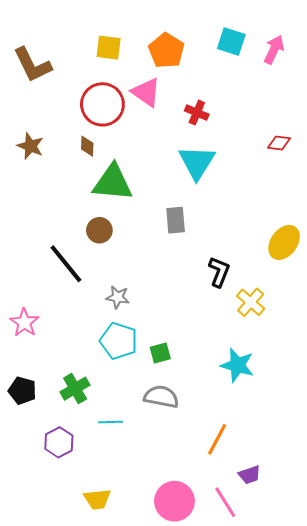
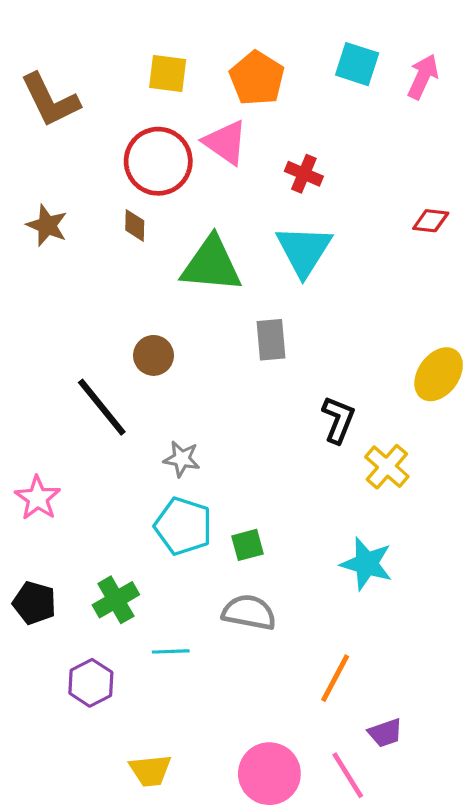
green triangle: (113, 183) -> (211, 265), moved

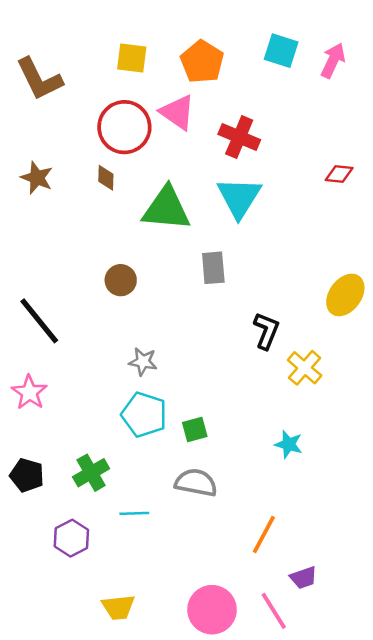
red cross: (304, 174) -> (239, 137), size x1.4
black line: (102, 407) -> (39, 321), moved
cyan star: (367, 564) -> (289, 444), size x0.7

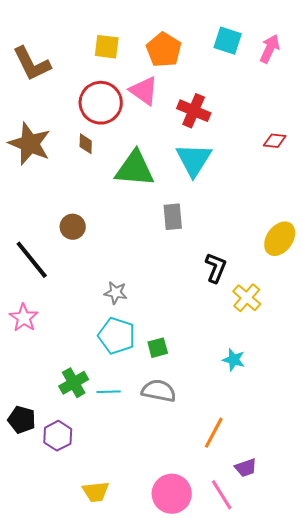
brown star: (37, 178) -> (30, 144), size x1.6
brown circle: (121, 280) -> (73, 227), moved
black pentagon: (27, 475) -> (22, 420), moved
cyan line: (134, 513) -> (109, 392), moved

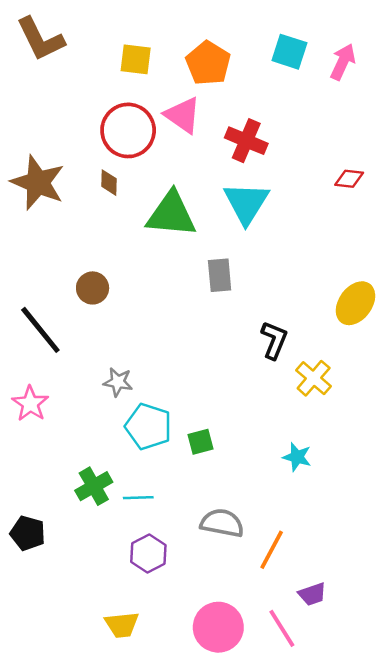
brown L-shape: (32, 64) -> (40, 39), moved
gray star: (116, 293) -> (118, 382), moved
gray semicircle: (159, 391) -> (222, 523), moved
purple hexagon: (58, 436) -> (148, 554), moved

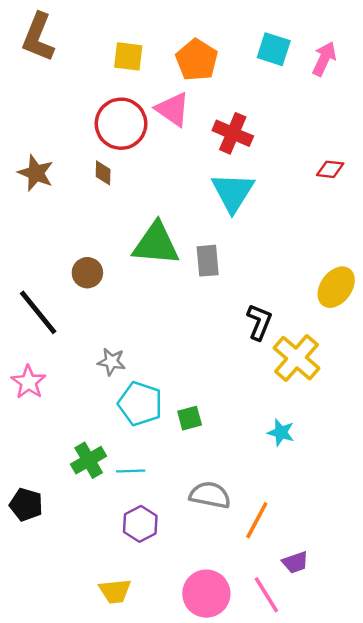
brown L-shape: (40, 39) -> (38, 37), turned 48
brown star: (38, 183) -> (36, 173), size x0.7
green triangle: (171, 214) -> (156, 244), moved
yellow cross: (314, 378) -> (296, 358), size x1.4

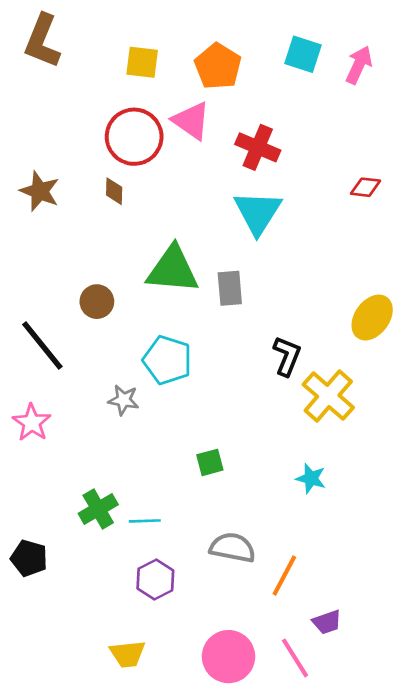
cyan pentagon: (140, 404) -> (167, 360), moved

